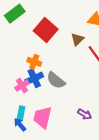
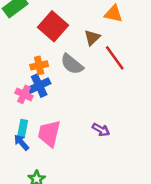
orange cross: (34, 62) -> (39, 65), turned -32
gray semicircle: (56, 80) -> (72, 64), moved
pink cross: (22, 85) -> (24, 94), turned -32

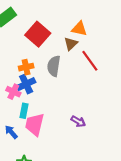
orange triangle: (114, 14) -> (79, 29), moved
gray semicircle: (72, 64) -> (54, 66), turned 60
cyan rectangle: (23, 129) -> (24, 111), moved

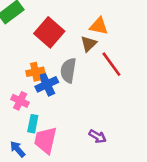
blue cross: (26, 84) -> (47, 84), moved

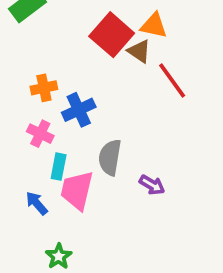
red square: (49, 32) -> (112, 35), moved
brown triangle: (89, 44) -> (139, 51), turned -42
gray semicircle: (68, 70) -> (110, 157), moved
orange cross: (35, 72) -> (44, 88), moved

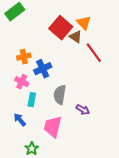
orange triangle: (154, 26) -> (84, 23), turned 35
pink trapezoid: (77, 190) -> (53, 127), moved

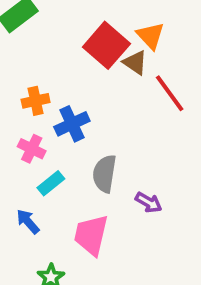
cyan rectangle: (32, 100) -> (51, 183), turned 40

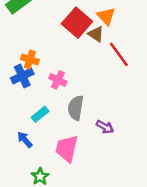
orange cross: (36, 101) -> (30, 60), turned 30
blue cross: (72, 124) -> (22, 76), moved
pink cross: (32, 149) -> (58, 80), moved

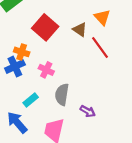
orange triangle: (106, 16) -> (102, 17), moved
red square: (77, 23) -> (45, 27), moved
blue arrow: (25, 140) -> (17, 122), size x1.5

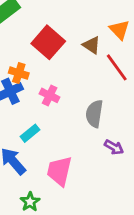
gray semicircle: (62, 94) -> (94, 114), moved
purple arrow: (88, 111) -> (114, 147), moved

